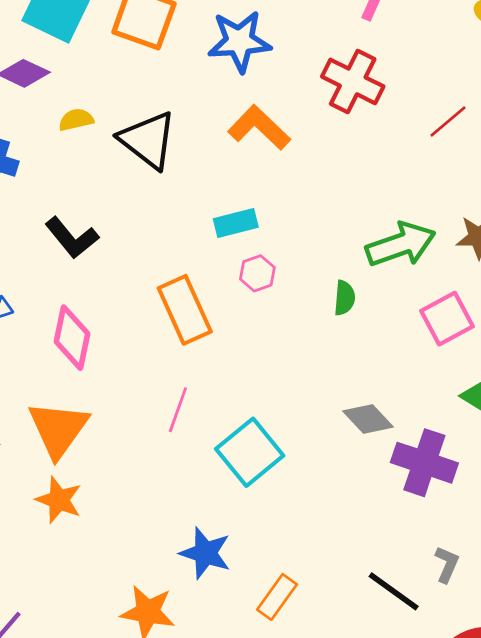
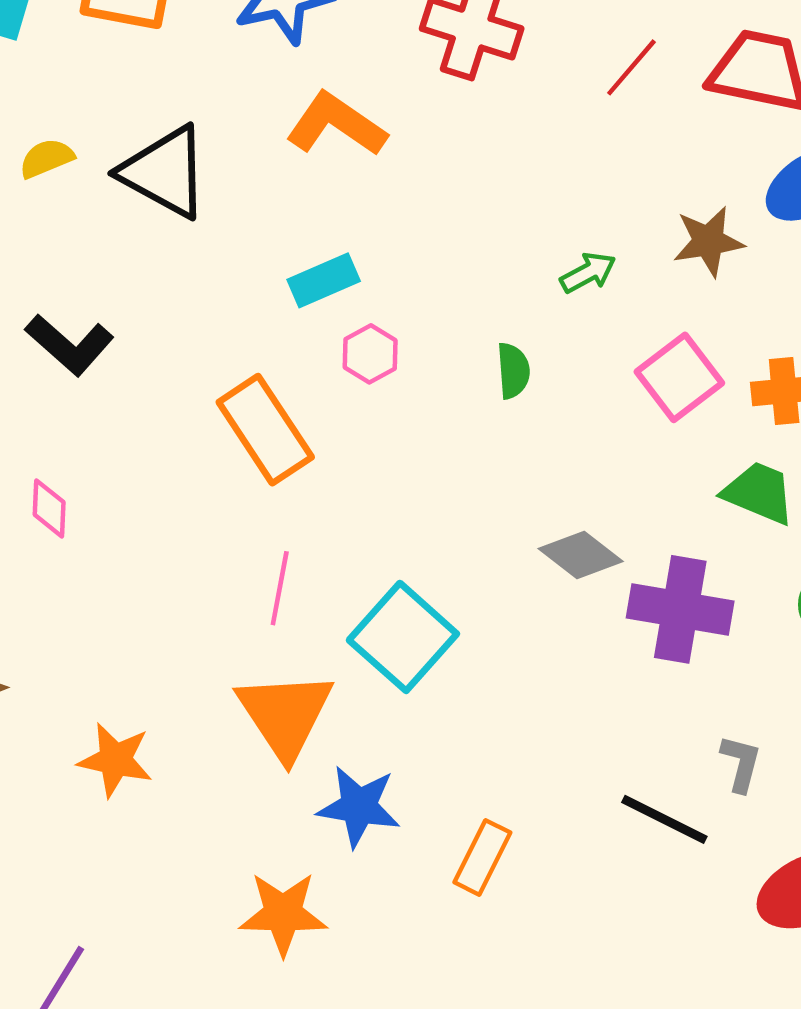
green arrow: (401, 244) -> (588, 273), size x0.5
pink diamond: (72, 338) -> (49, 508), moved, size x0.6
orange triangle: (58, 429) -> (285, 715), moved

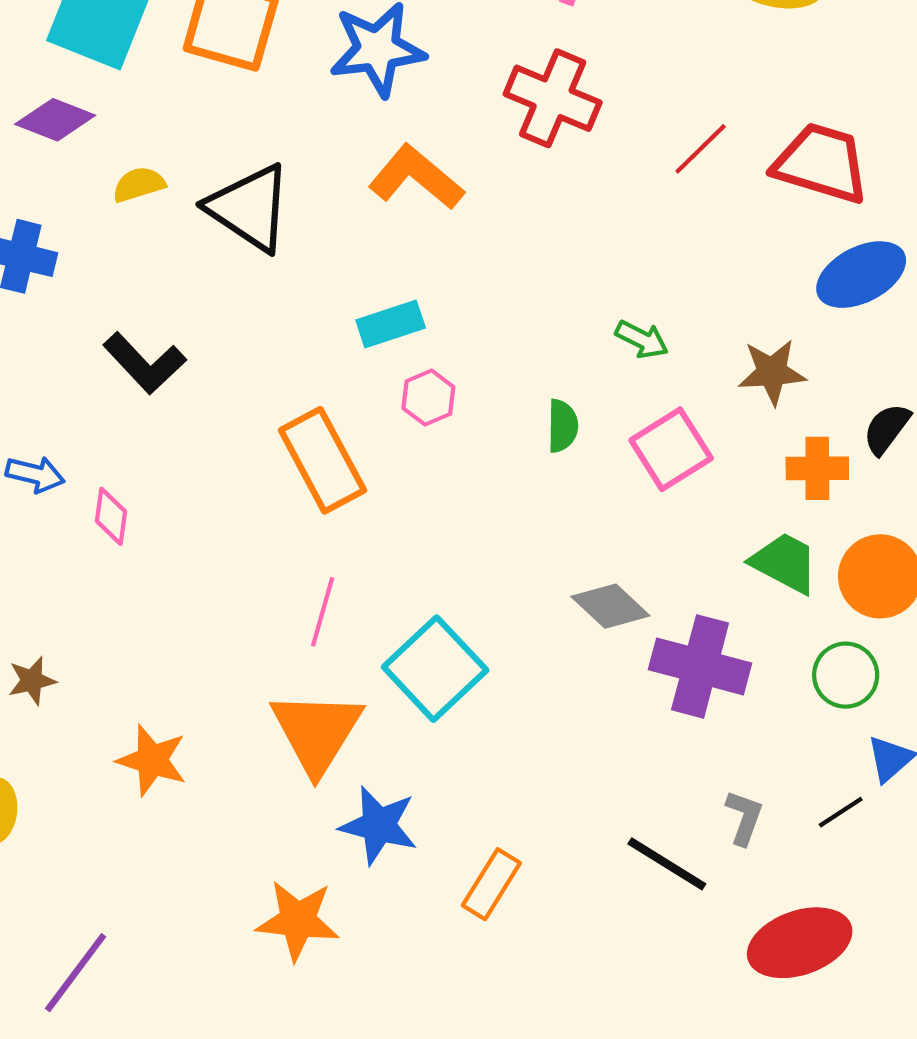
brown star: (708, 241) -> (772, 372), moved
green arrow: (588, 273) -> (642, 339), turned 50
pink square: (679, 377) -> (671, 449), moved

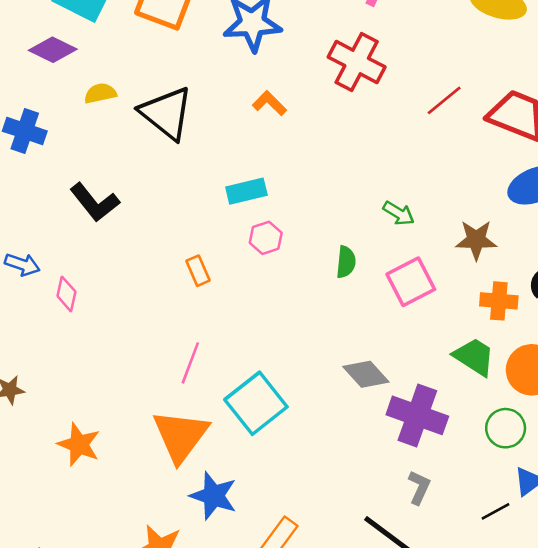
orange L-shape: (416, 177) -> (269, 103), size x0.6
orange rectangle: (322, 460) -> (198, 271), size x0.5
gray L-shape: (744, 817) -> (419, 487), moved

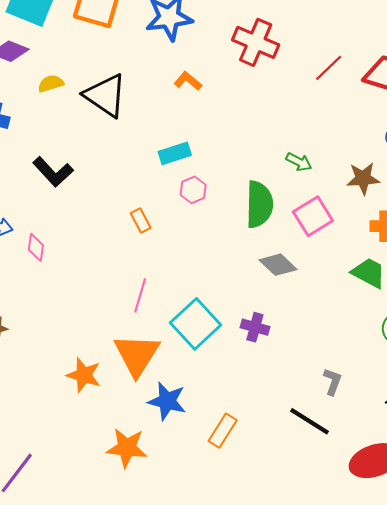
green semicircle: (346, 262) -> (259, 204), size x1.8
gray diamond: (366, 374) -> (278, 265), moved
purple cross: (417, 415) -> (255, 327), moved, size x0.6
orange star: (79, 445) -> (84, 375), moved

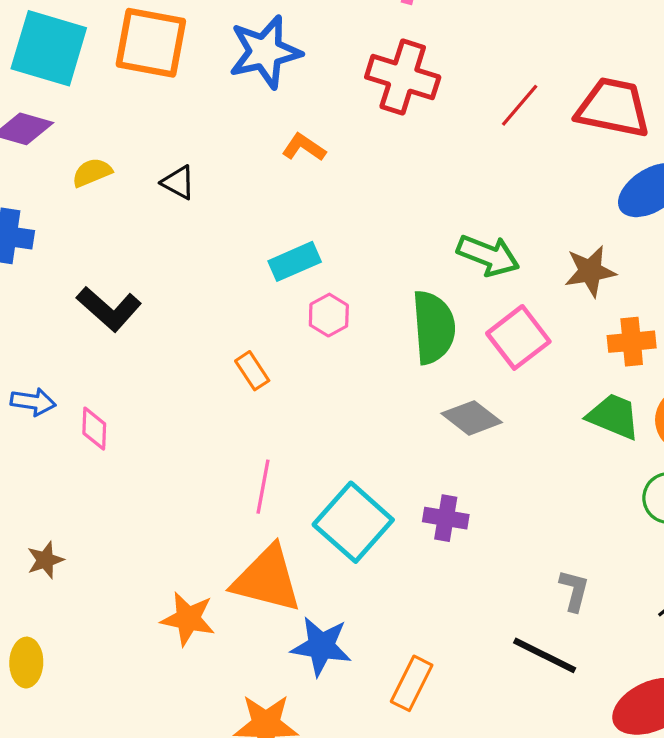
black triangle: (105, 95) -> (178, 182), size x0.5
green arrow: (299, 162) -> (488, 255), size x1.5
orange triangle: (137, 355) -> (267, 579), turned -42

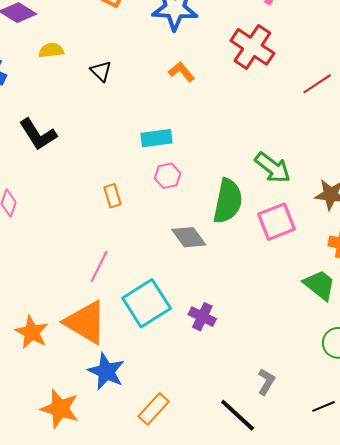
gray diamond: (472, 418) -> (189, 237), moved

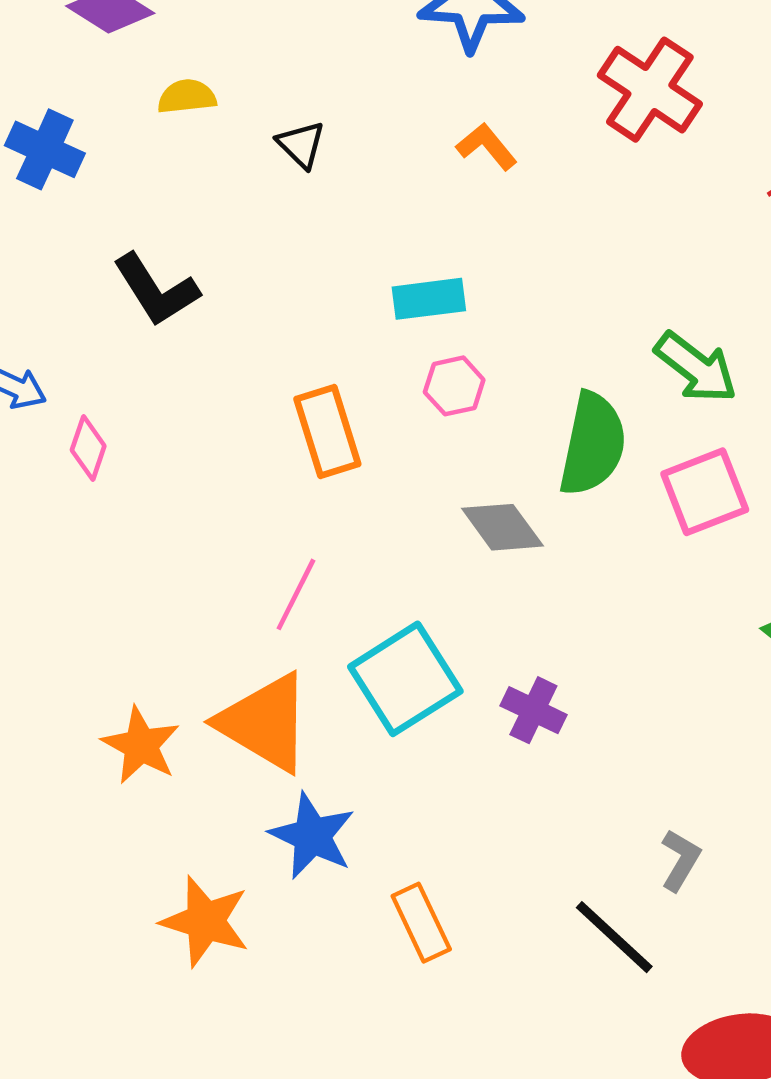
orange rectangle: (113, 196) -> (327, 431), size x1.6
orange rectangle: (154, 409) -> (421, 923), turned -68

